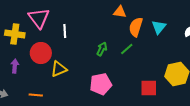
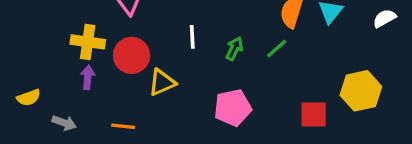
white line: (65, 31) -> (192, 37), moved
yellow cross: (15, 34) -> (88, 42), moved

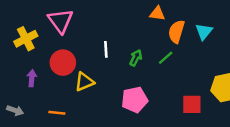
yellow cross: (88, 42) -> (26, 39), moved, turned -35

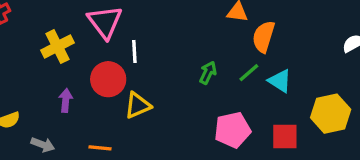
cyan triangle: (204, 32) -> (280, 81), moved, turned -36
white line: (106, 49) -> (134, 51), moved
pink pentagon: (135, 100) -> (232, 130), moved

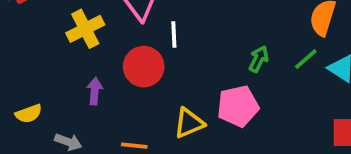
yellow triangle: (138, 105) -> (189, 123), moved
pink pentagon: (232, 130) -> (238, 106), moved

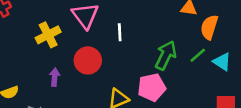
white line: (174, 35) -> (120, 32), moved
green arrow: (259, 59) -> (166, 55), size x1.6

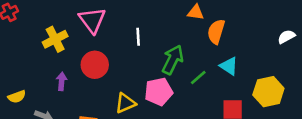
white line: (120, 32) -> (138, 37), moved
green line: (198, 55) -> (198, 78), moved

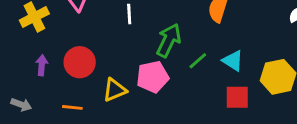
red circle: (95, 65) -> (80, 62), moved
cyan triangle: (229, 66) -> (233, 61), moved

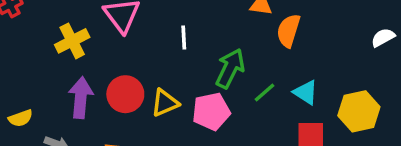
purple arrow: (42, 65) -> (81, 98), size x1.6
yellow triangle: (115, 90) -> (165, 103), moved

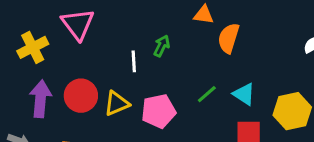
white line: (184, 38) -> (134, 61), moved
green arrow: (230, 68) -> (162, 46), moved, size x0.6

